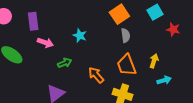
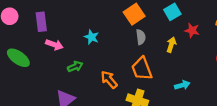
yellow arrow: (154, 61) -> (171, 45), moved

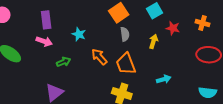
purple rectangle: (41, 22) -> (46, 20), moved
orange arrow: (109, 80) -> (99, 57), moved

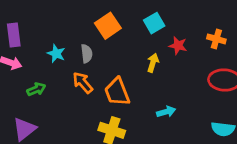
gray semicircle: (125, 34) -> (87, 54), moved

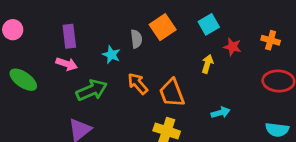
gray semicircle: (87, 54) -> (136, 39), moved
green arrow: (36, 89) -> (92, 90), size x1.6

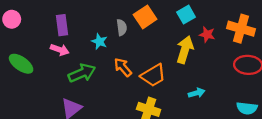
orange cross: (271, 40) -> (241, 29), size x1.6
yellow arrow: (207, 64) -> (185, 50), size x1.6
orange trapezoid: (172, 93) -> (153, 75), turned -100

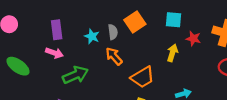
cyan square: (186, 15) -> (174, 20), turned 35
cyan star: (99, 41) -> (92, 36), moved
yellow arrow: (185, 50) -> (172, 53), size x0.7
orange arrow: (123, 67) -> (114, 56), moved

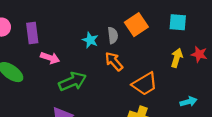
purple rectangle: (57, 30) -> (32, 33), moved
red star: (193, 39) -> (199, 54), moved

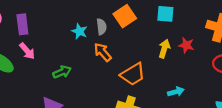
pink arrow: (50, 58) -> (27, 51), moved, turned 30
green arrow: (72, 82) -> (62, 72), size x0.7

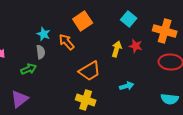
cyan square: (165, 14) -> (129, 19), moved, turned 35
gray semicircle: (101, 27) -> (41, 52), moved
orange arrow: (103, 52) -> (67, 42), moved

